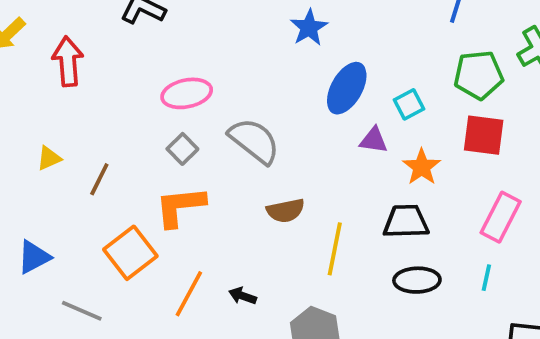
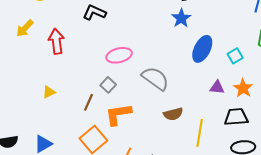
purple triangle: (374, 140) -> (217, 87), moved
gray square: (182, 149) -> (108, 85), moved
brown line: (99, 179) -> (89, 102), moved

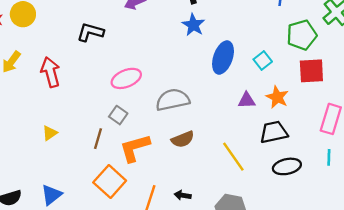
gray semicircle: (155, 78) -> (173, 100), turned -40
brown semicircle: (173, 114) -> (183, 139), moved
yellow line: (200, 133) -> (233, 157), turned -36

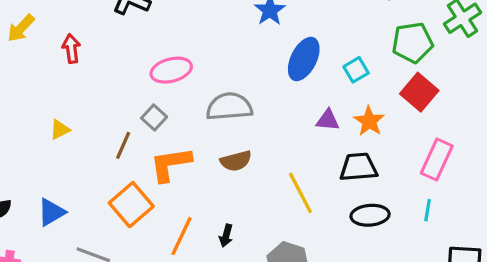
red square: (311, 71) -> (419, 92), turned 36
red arrow: (50, 72) -> (71, 49), size x0.7
black arrow: (183, 195) -> (226, 236), turned -91

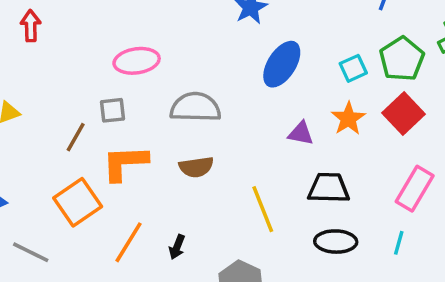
green pentagon: (413, 43) -> (402, 59), turned -30
cyan square: (356, 70) -> (353, 68), moved
gray square: (154, 117) -> (113, 110), turned 35
orange star: (369, 121) -> (348, 119), moved

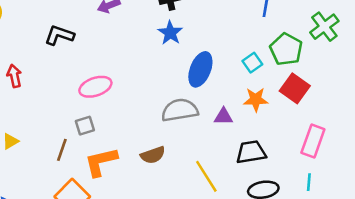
gray semicircle: (195, 107) -> (180, 110), moved
orange star: (348, 119) -> (256, 99), turned -30

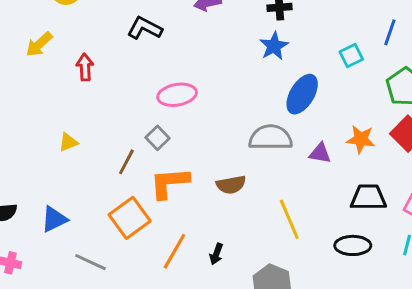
cyan square: (252, 63) -> (351, 56), moved
gray square: (85, 126) -> (157, 138), turned -36
black trapezoid: (251, 152) -> (368, 197), moved

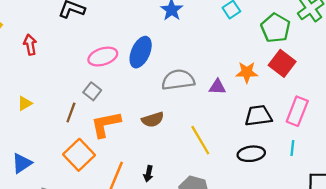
blue ellipse: (302, 94) -> (141, 52), moved

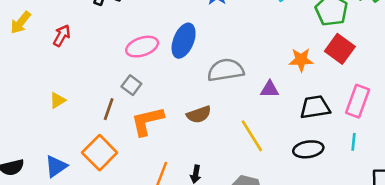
red arrow: (30, 45) -> (62, 36), turned 42
purple triangle: (217, 87) -> (270, 89), moved
orange square: (79, 155) -> (100, 153), moved

